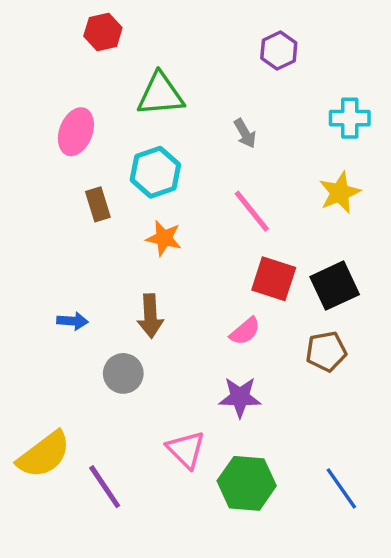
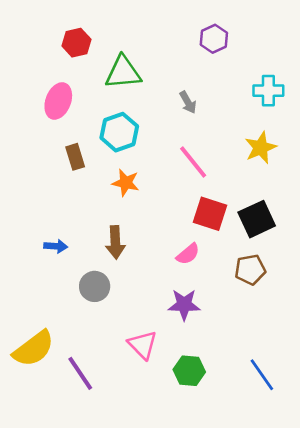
red hexagon: (103, 32) -> (76, 43), moved
green hexagon: (247, 483) -> (189, 371), size x0.7

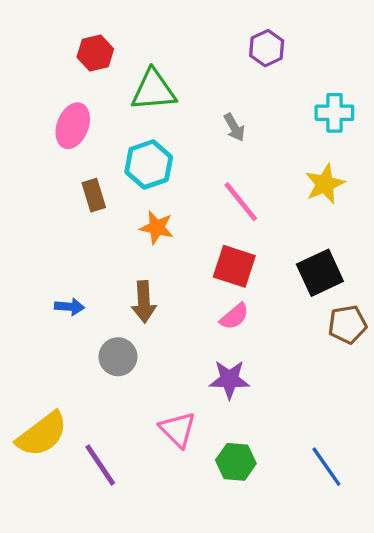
red square: (210, 214) -> (234, 266), moved
brown pentagon: (250, 270) -> (347, 324), moved

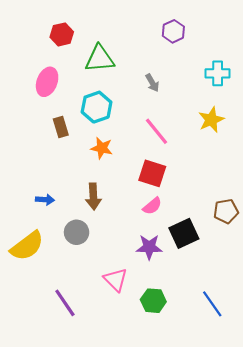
black square: (320, 273) -> (184, 233), moved
yellow semicircle: (42, 434) -> (27, 246), moved

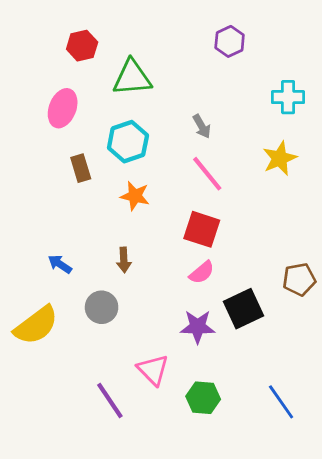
gray arrow: (152, 83) -> (202, 126), moved
brown arrow: (93, 197) -> (124, 260), size x0.7
blue arrow: (45, 200) -> (60, 264), turned -150
purple line: (65, 303) -> (110, 400), moved

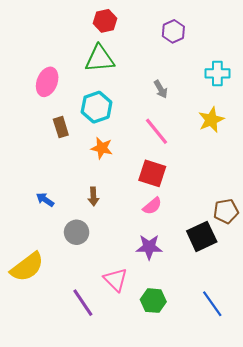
red hexagon: (82, 46) -> (105, 21), moved
gray arrow: (202, 126) -> (161, 89), moved
black square: (243, 309) -> (202, 236), moved
yellow semicircle: (36, 325) -> (27, 267), moved

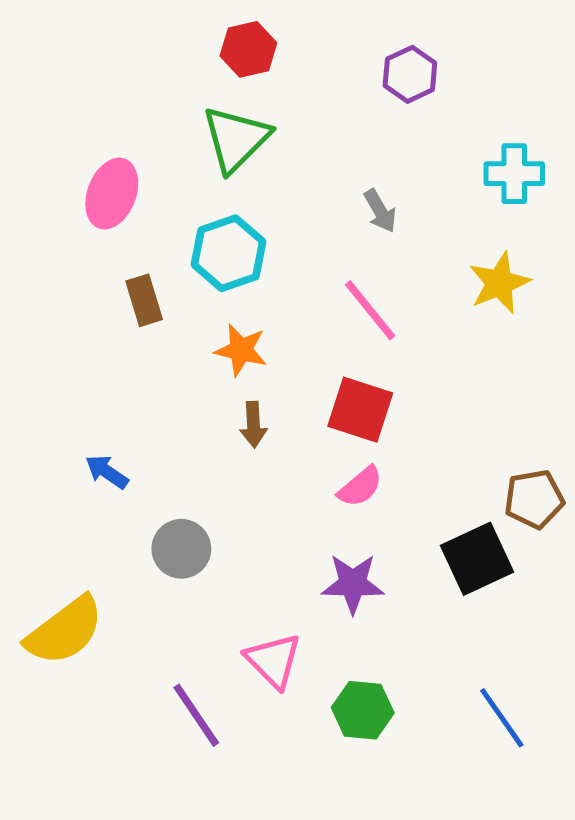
green triangle: (100, 59) -> (236, 139), turned -40
brown arrow: (93, 196) -> (253, 425), moved

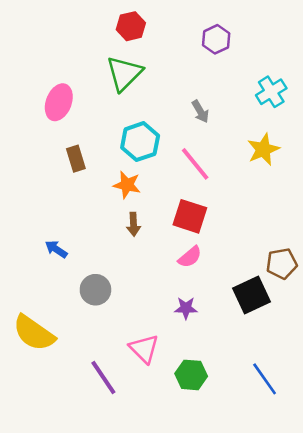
cyan cross: (514, 174) -> (271, 92), turned -32
cyan hexagon: (229, 253) -> (140, 142), moved
purple star: (353, 584) -> (186, 308), size x0.7
yellow semicircle: (65, 631) -> (34, 333), turned 72

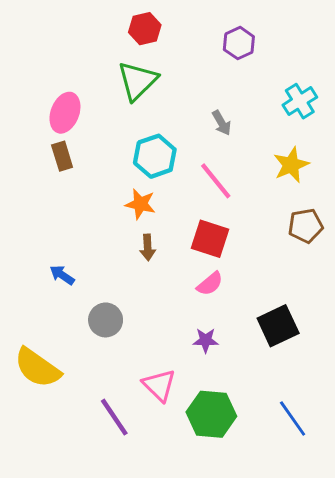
brown rectangle: (76, 159) -> (62, 156), moved
brown pentagon: (282, 264) -> (306, 226), moved
green hexagon: (191, 375) -> (211, 414), size x1.4

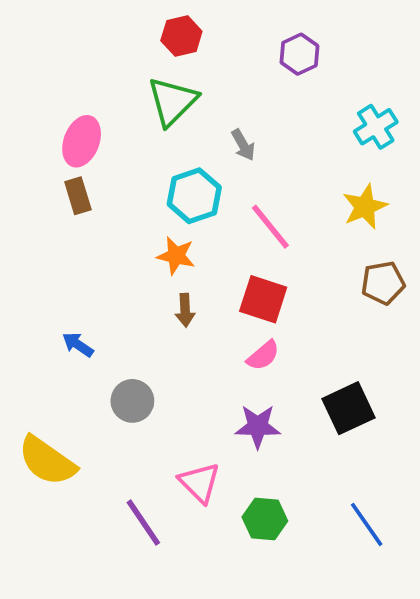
gray arrow: (222, 123) -> (243, 145), moved
purple star: (206, 340) -> (258, 426), size x1.4
green hexagon: (211, 414) -> (265, 519), size x0.7

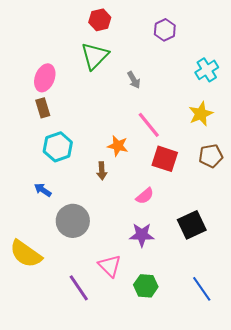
cyan hexagon: (194, 196) -> (58, 147), moved
orange star: (176, 256) -> (118, 146), moved
red square: (263, 299) -> (165, 159), moved
gray circle: (132, 401) -> (73, 221), size x1.4

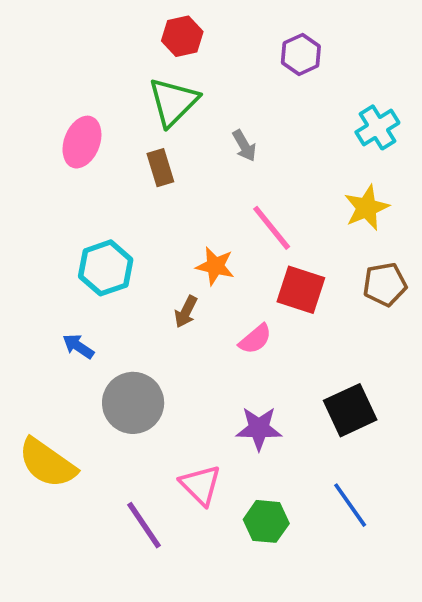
brown rectangle: (43, 108) -> (160, 168), moved
brown arrow: (102, 171) -> (186, 312), turned 30
pink semicircle: (145, 196) -> (255, 339), moved
blue line: (202, 289) -> (350, 505), moved

